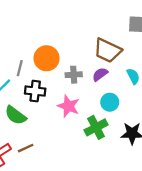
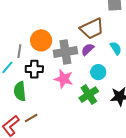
brown trapezoid: (108, 50) -> (92, 29), turned -45
gray cross: (74, 75) -> (65, 52), size x1.6
green semicircle: (16, 115) -> (20, 91), turned 54

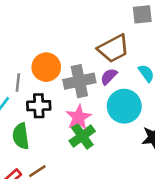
cyan circle: (98, 72) -> (124, 106), size x1.6
pink star: (64, 79) -> (79, 117), turned 30
green cross: (89, 95) -> (82, 136), moved

